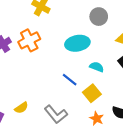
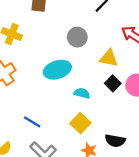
blue line: (70, 80) -> (32, 122), moved

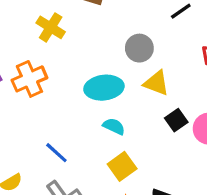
yellow triangle: (109, 58) -> (156, 83), moved
cyan semicircle: (82, 93) -> (114, 126), moved

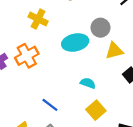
yellow triangle: (156, 83) -> (114, 51), turned -30
cyan ellipse: (104, 88) -> (75, 42), moved

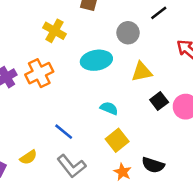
gray circle: (100, 28) -> (128, 33), moved

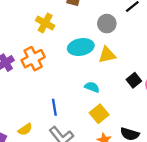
yellow triangle: (142, 72) -> (107, 55), moved
blue line: (64, 132) -> (54, 107), turned 42

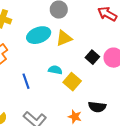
blue line: (54, 107) -> (26, 81), moved
yellow square: (99, 114) -> (72, 82), moved

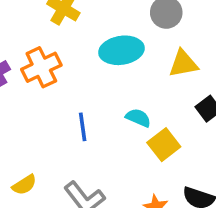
yellow triangle: (64, 38) -> (183, 64), moved

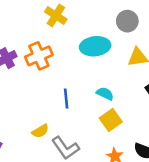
yellow square: (164, 145) -> (111, 120), moved
yellow semicircle: (24, 185) -> (40, 131), moved

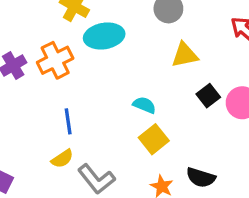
cyan ellipse: (95, 46) -> (104, 36), moved
blue line: (66, 99) -> (68, 121), moved

